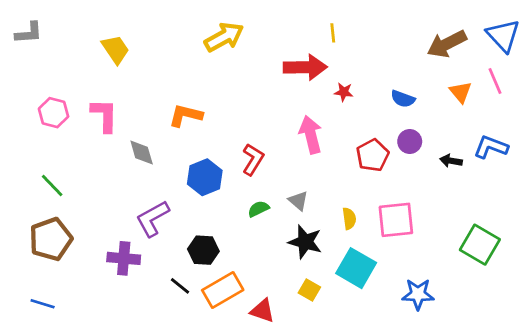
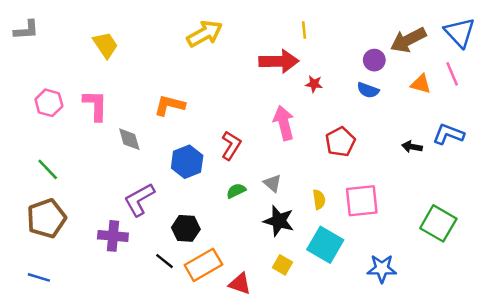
orange triangle: (461, 92) -> (421, 84), turned -35
purple circle: (410, 141) -> (374, 60), moved

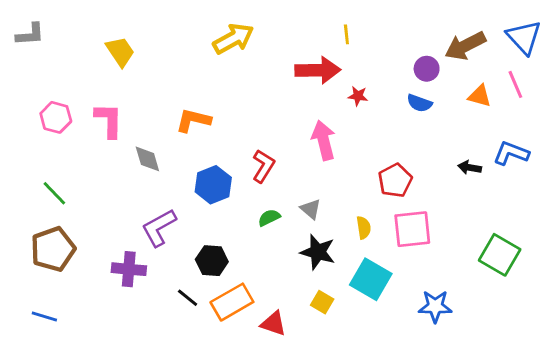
red pentagon: (340, 142) -> (395, 180), moved

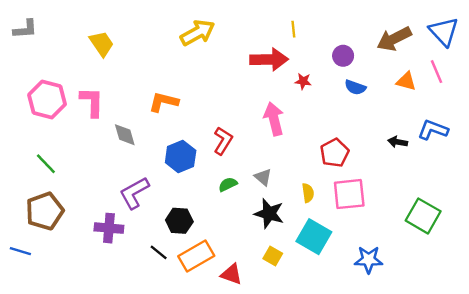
purple circle: (427, 69) -> (343, 56), moved
pink hexagon: (56, 117) -> (47, 99), size x1.4
blue line: (44, 316) -> (20, 251), moved

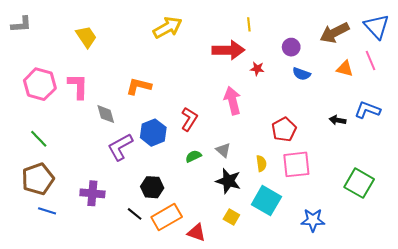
purple L-shape: (134, 193) -> (120, 147), moved
blue line: (20, 251) -> (47, 211), moved

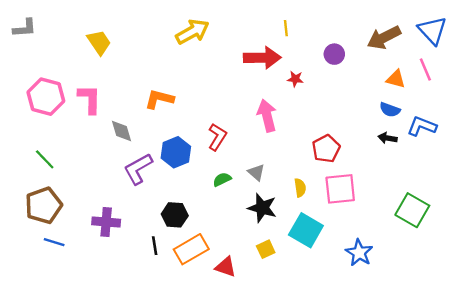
blue semicircle: (301, 74) -> (390, 110), moved
black line: (135, 214) -> (155, 246), turned 42
yellow square: (231, 217) -> (266, 249), turned 35
blue star: (313, 220) -> (359, 253), turned 30

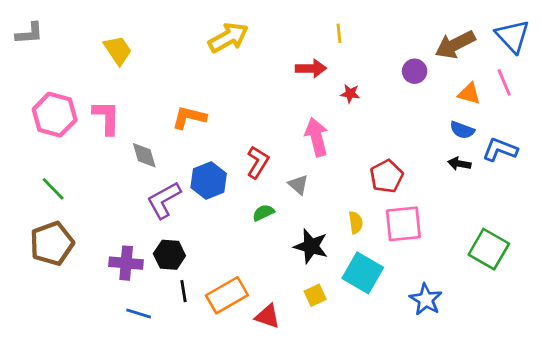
purple circle: (334, 54) -> (415, 71), moved
red arrow: (262, 58) -> (311, 68), size x0.7
gray triangle: (256, 172) -> (298, 185), moved
black hexagon: (175, 215) -> (169, 255), moved
blue line: (54, 242) -> (139, 314), moved

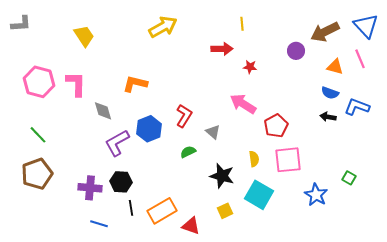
pink arrow: (317, 137) -> (243, 104), moved, turned -44
green square: (489, 249) -> (349, 178), size x0.5
blue star: (426, 300) -> (316, 195), moved

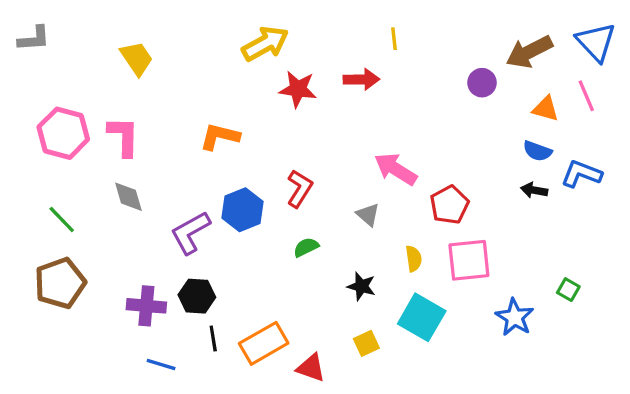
red star: (250, 67) -> (298, 89), moved, size x1.6
gray diamond: (103, 111) -> (128, 197), moved
gray triangle: (213, 132) -> (368, 215), moved
black star: (222, 176) -> (361, 286), size x0.7

